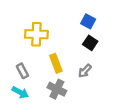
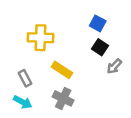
yellow rectangle: (56, 63) -> (62, 70), turned -36
gray arrow: (85, 71) -> (114, 66), moved

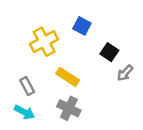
blue square: (98, 23) -> (82, 26), moved
yellow cross: (40, 38) -> (44, 42), turned -30

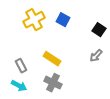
yellow cross: (44, 42) -> (34, 20), moved
black square: (109, 52) -> (99, 30), moved

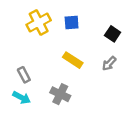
blue square: (63, 20) -> (72, 23), turned -32
yellow rectangle: (52, 59) -> (73, 60), moved

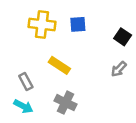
yellow cross: (39, 23) -> (42, 24), turned 35
yellow rectangle: (73, 60) -> (59, 65), moved

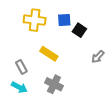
black square: (123, 37) -> (79, 30), moved

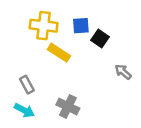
yellow rectangle: (49, 54) -> (59, 53), moved
gray arrow: (98, 57) -> (123, 72), turned 88

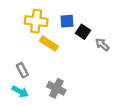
gray arrow: (123, 72) -> (102, 45), moved

